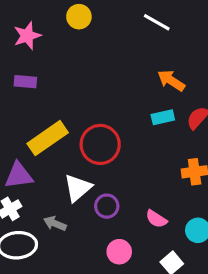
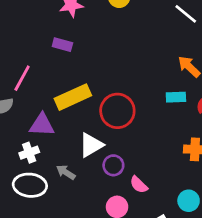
pink semicircle: (156, 219) -> (139, 185), moved

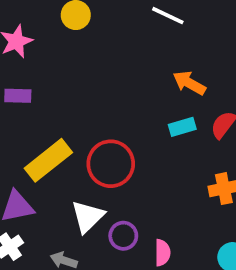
pink semicircle: (139, 185) -> (162, 253), turned -120

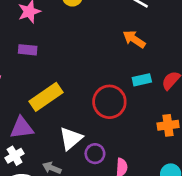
orange arrow: (189, 83) -> (134, 39), moved
red circle: (111, 164) -> (109, 102), moved

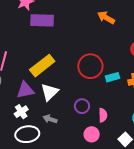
purple rectangle: (28, 50) -> (42, 20), moved, size x1.6
cyan rectangle: (142, 80) -> (112, 77), moved
white triangle: (71, 138) -> (50, 92), moved

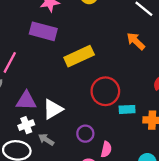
purple rectangle: (42, 20) -> (43, 31), moved
yellow rectangle: (42, 66) -> (79, 56), moved
white cross: (21, 112) -> (26, 125), moved

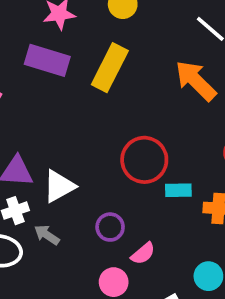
orange arrow: (136, 41) -> (196, 81), size x1.4
yellow rectangle: (79, 56) -> (110, 68), moved, turned -40
pink semicircle: (106, 149) -> (143, 253), turned 35

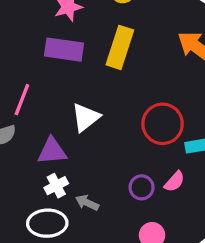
white triangle: (59, 186) -> (86, 117), moved
pink semicircle: (143, 253) -> (174, 182), moved

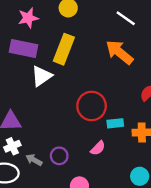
white triangle: (86, 117) -> (42, 76), moved
purple circle: (142, 187) -> (59, 156), moved

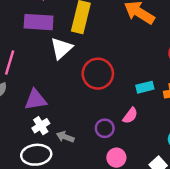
red circle: (92, 106) -> (98, 74), moved
purple circle: (59, 156) -> (105, 128), moved

